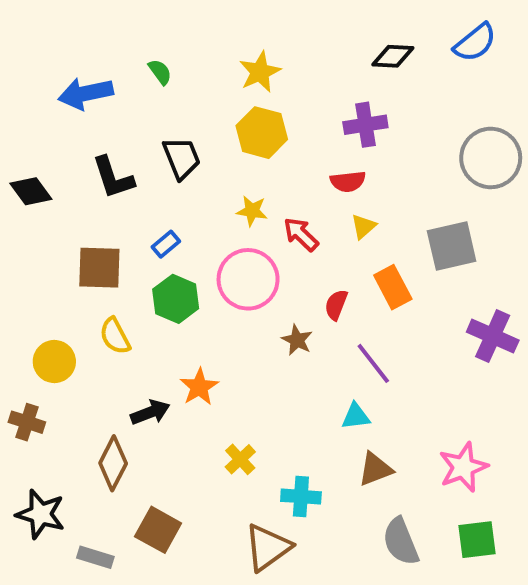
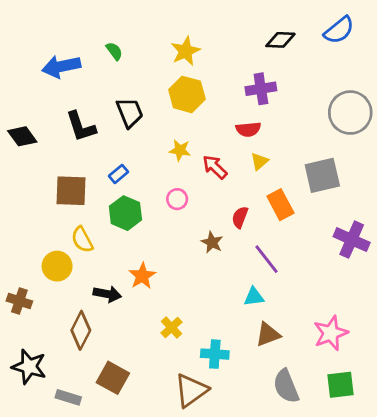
pink circle: (248, 279) -> (177, 199), size x0.5
yellow circle: (54, 361) -> (57, 266), moved
black arrow: (150, 412) -> (107, 294), turned 32

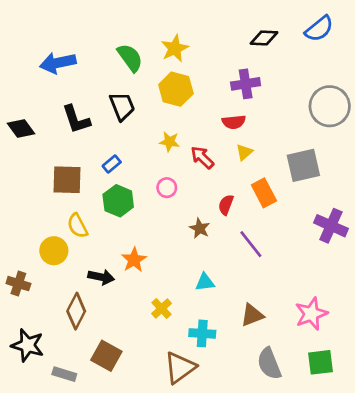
green semicircle: (114, 51) -> (130, 58), moved, size x1.6
cyan triangle: (254, 297) -> (205, 282), moved

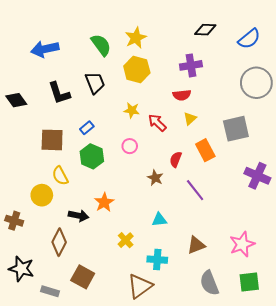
blue semicircle: (319, 29) -> (249, 39), moved

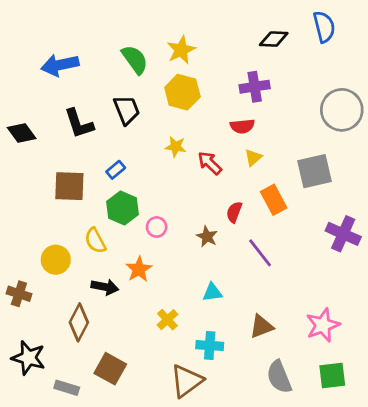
blue semicircle: (249, 39) -> (324, 27), moved, turned -65
pink circle: (130, 146) -> (157, 227), moved
yellow semicircle: (60, 176) -> (95, 241), moved

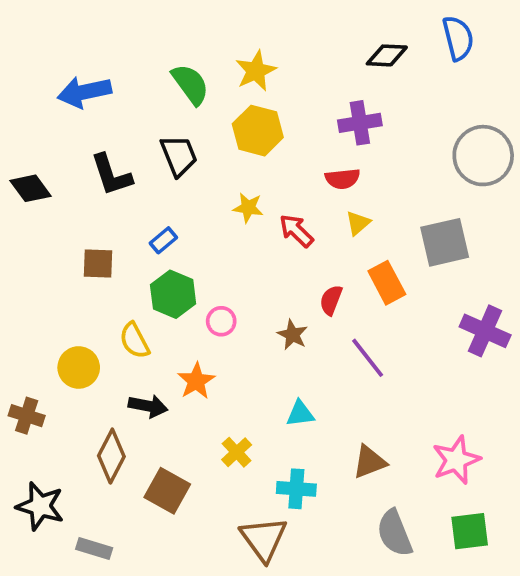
brown square: (69, 186) -> (98, 263), size x0.7
brown square: (110, 369) -> (167, 491), moved
brown triangle: (187, 381) -> (264, 539), turned -30

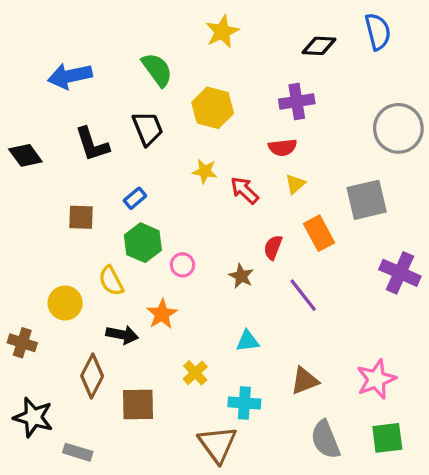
yellow star: (256, 71) -> (222, 32), moved
brown square: (167, 491) -> (138, 405), turned -30

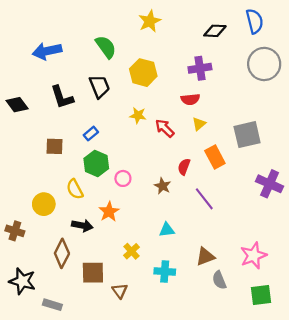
gray circle: (398, 128) -> (264, 64), moved
gray semicircle: (325, 439) -> (219, 280), moved, size x0.7
brown triangle: (217, 444) -> (120, 291), moved, size x0.6

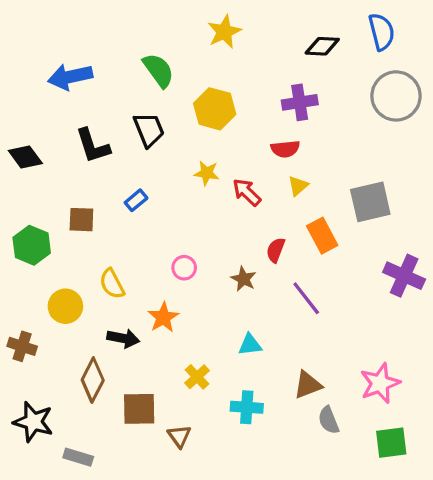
green hexagon: (96, 163) -> (32, 245), moved

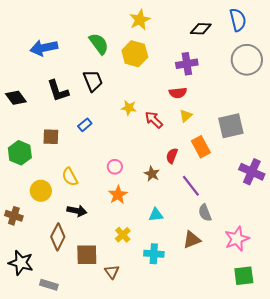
yellow hexagon: (215, 109) -> (135, 54), moved
orange star: (163, 317) -> (118, 195), moved
gray semicircle: (329, 420) -> (205, 213), moved

